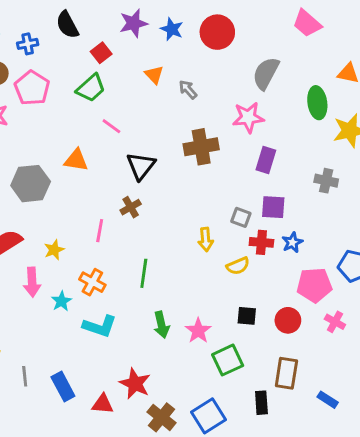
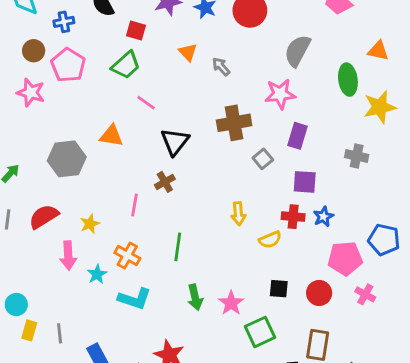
red square: (101, 53) -> (136, 31), turned -36
gray square: (241, 217) -> (263, 159), moved, turned 30
gray line: (25, 376) -> (60, 333), moved

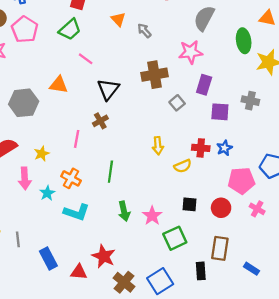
purple square: (305, 182) -> (220, 112), moved

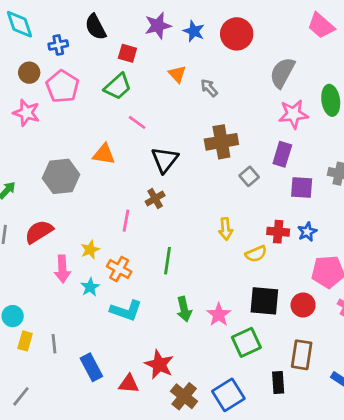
pink star: (191, 52) -> (293, 114), moved
yellow star: (42, 154) -> (90, 250), moved
black square: (189, 204) -> (264, 301), size x1.6

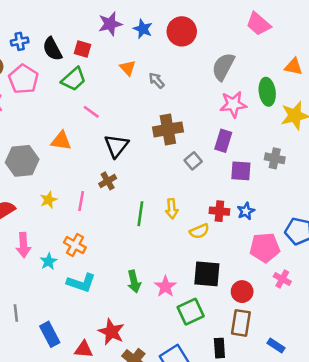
black semicircle: (96, 27) -> (52, 49), moved
yellow star: (90, 250) -> (49, 200), moved
green line: (168, 261) -> (140, 214), moved
red circle: (303, 305) -> (242, 292), moved

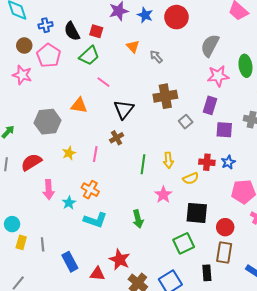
pink star: (165, 287) -> (163, 195), moved

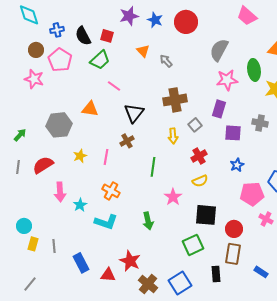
yellow arrow: (168, 160) -> (173, 136), moved
red cross: (207, 162) -> (199, 156), moved, turned -35
orange cross: (90, 190) -> (111, 191), moved

